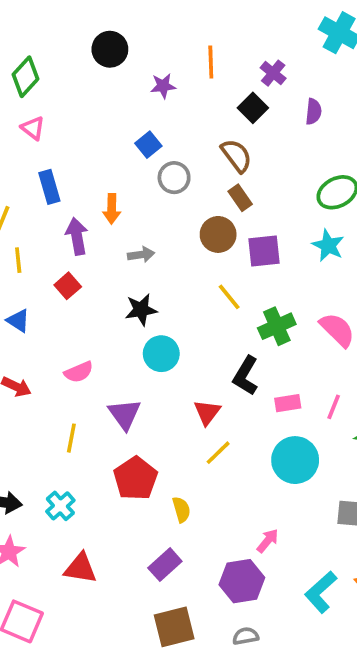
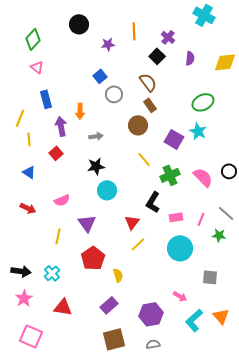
purple square: (264, 251) -> (174, 139), moved, turned 36
pink arrow: (268, 541) -> (180, 296), moved, turned 80

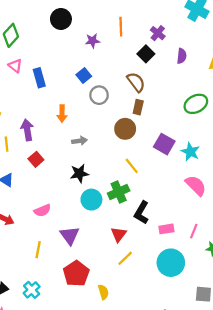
blue rectangle: (46, 99) -> (39, 78), moved
brown rectangle: (150, 105) -> (138, 107), turned 48
purple arrow: (61, 126) -> (27, 130), moved
cyan star: (198, 131) -> (190, 152), moved
green cross: (170, 175) -> (119, 192), moved

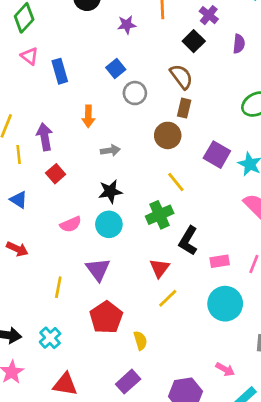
cyan circle: (91, 200) -> (109, 224), moved
pink semicircle: (42, 210) -> (71, 224), moved

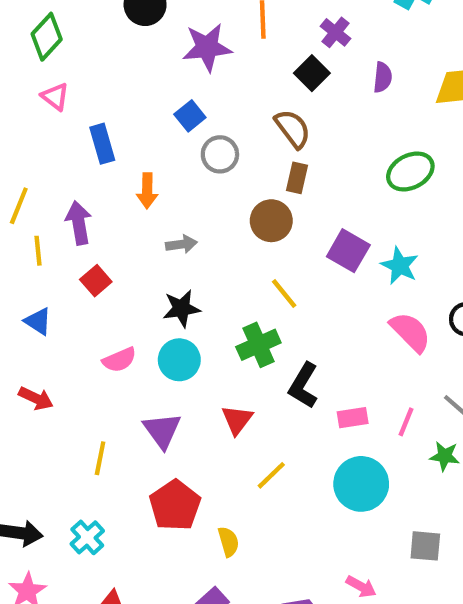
purple star: (127, 25) -> (207, 47), size x1.6
blue rectangle: (60, 71) -> (102, 144), moved
red triangle: (160, 268) -> (237, 420), moved

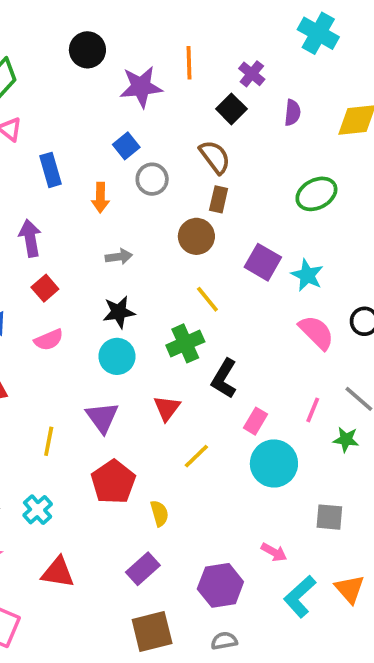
orange arrow: (147, 191) -> (100, 198), moved
pink semicircle: (119, 360) -> (49, 340), moved
pink rectangle: (353, 418) -> (255, 421), moved, turned -50

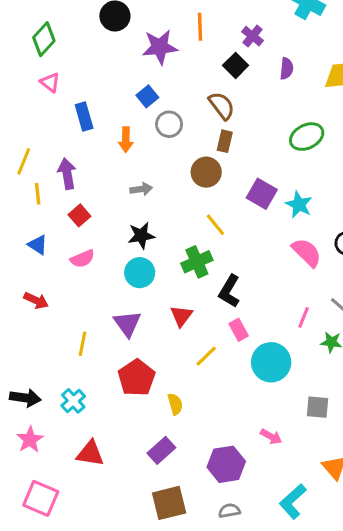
pink rectangle: (255, 421) -> (239, 330), moved, turned -60
cyan L-shape: (300, 596) -> (293, 501), moved

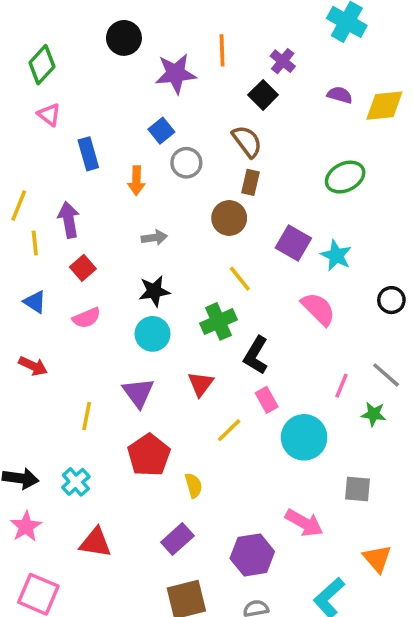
purple semicircle: (287, 69) -> (340, 95), moved, turned -80
pink semicircle: (307, 253) -> (318, 309), moved
pink arrow: (271, 436) -> (304, 523), size x1.5

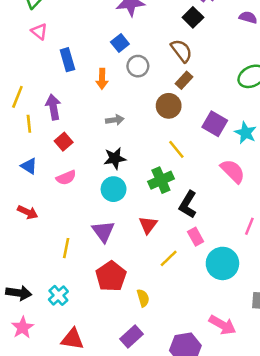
brown rectangle: (251, 182) -> (184, 80), turned 30

